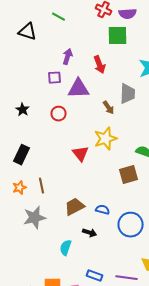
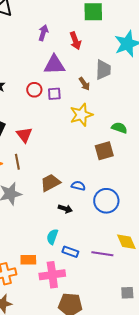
purple square: (54, 78) -> (54, 94), moved
red triangle: (80, 154) -> (24, 135), moved
cyan semicircle: (66, 248) -> (52, 237), moved

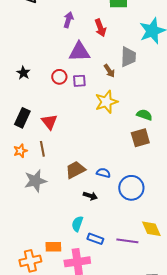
brown square: (104, 151) -> (140, 138), moved

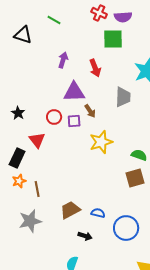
brown arrow: (109, 71) -> (90, 111), moved
red triangle: (49, 122) -> (37, 140), moved
orange star: (20, 151) -> (19, 181), moved

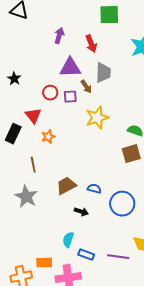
gray trapezoid: (123, 97) -> (103, 73), moved
black star: (18, 113) -> (14, 79), moved
orange star: (19, 181) -> (48, 137), moved
gray star: (30, 221) -> (26, 197), turned -30

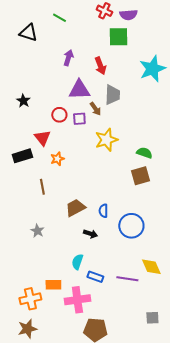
black rectangle: (13, 134) -> (22, 156), turned 48
blue semicircle: (94, 189) -> (103, 211), turned -104
gray star: (26, 197) -> (37, 231), moved, size x0.6

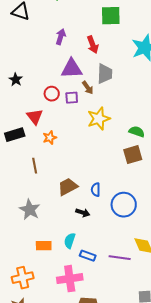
gray star: (37, 231) -> (30, 210), size x1.5
orange rectangle: (53, 285) -> (44, 246), moved

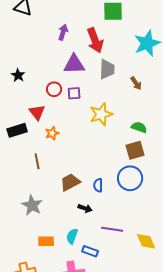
red arrow: (93, 45) -> (95, 40), size x1.4
brown arrow: (88, 88) -> (136, 83), moved
blue circle: (124, 205) -> (130, 178), moved
purple line: (120, 258) -> (112, 229), moved

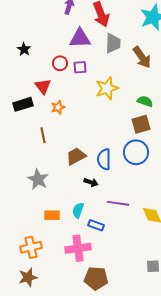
brown arrow: (136, 83) -> (142, 57), size x1.6
blue semicircle: (98, 185) -> (104, 159), size x1.5

